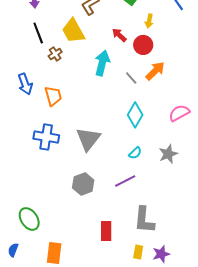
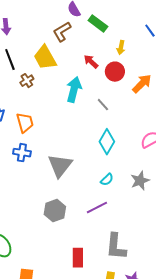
orange arrow: (155, 71) -> (142, 84), moved
blue cross: (46, 137) -> (22, 153), moved, size x0.7

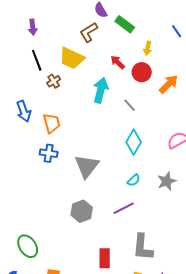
yellow trapezoid: (45, 58) -> (72, 58), turned -36

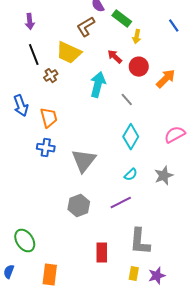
yellow arrow: (148, 48) -> (137, 37), moved

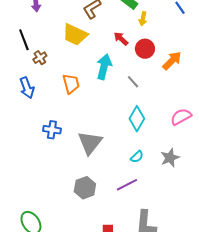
black line: (34, 55) -> (24, 40), moved
brown cross: (51, 76) -> (40, 58), moved
orange trapezoid: (49, 118) -> (71, 84), moved

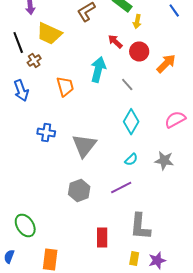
yellow trapezoid: (75, 35) -> (49, 34), moved
gray star: (170, 158) -> (164, 160), turned 30

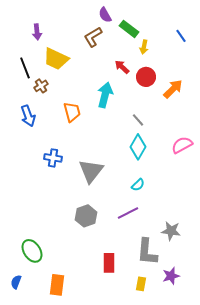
gray line: (127, 84) -> (138, 120), moved
gray star: (164, 160) -> (171, 231), moved
purple star: (157, 260) -> (171, 276), moved

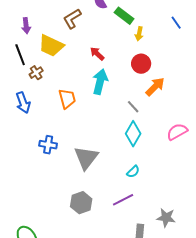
purple arrow: (37, 32) -> (26, 26), moved
brown L-shape: (93, 37) -> (72, 19), moved
red arrow: (122, 67) -> (97, 54), moved
orange arrow: (173, 89) -> (155, 87), moved

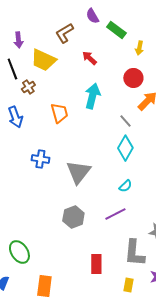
yellow arrow: (139, 34) -> (139, 48), moved
red arrow: (97, 54) -> (89, 58), moved

